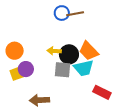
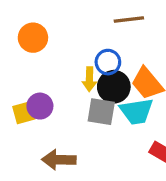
blue circle: (62, 13) -> (108, 62), moved
orange circle: (15, 51) -> (33, 38), moved
yellow arrow: (54, 51) -> (89, 79), turned -96

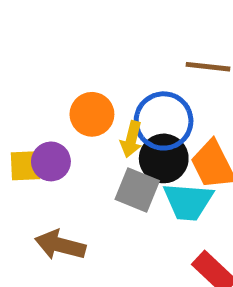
orange circle: (33, 38) -> (92, 114), moved
blue circle: (108, 62) -> (164, 121), size x1.5

